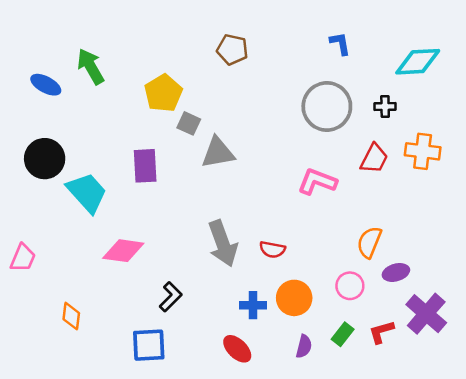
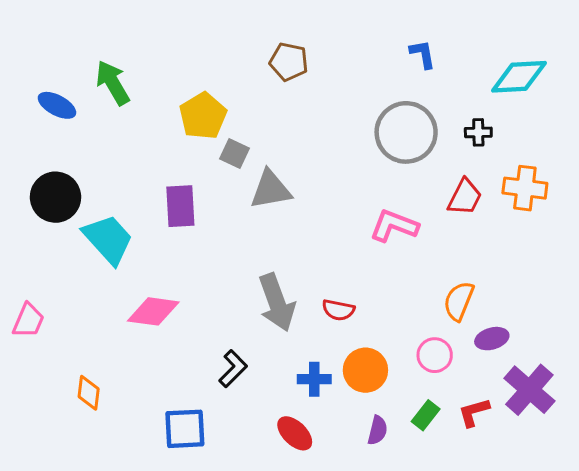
black L-shape: (171, 297) -> (233, 369), moved

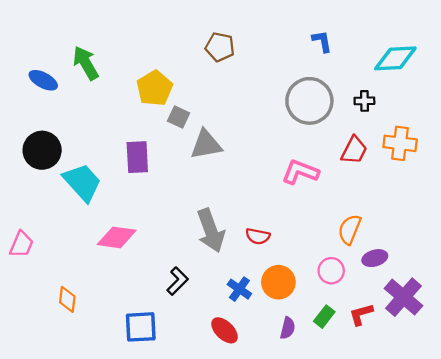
blue cross: (314, 379) -> (239, 289), turned 35

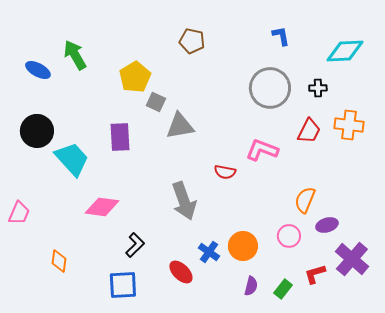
red semicircle: (258, 236) -> (225, 172), moved
black L-shape: (177, 281) -> (135, 245), moved
green rectangle: (324, 317) -> (283, 289), moved
red ellipse: (224, 330) -> (181, 272), moved

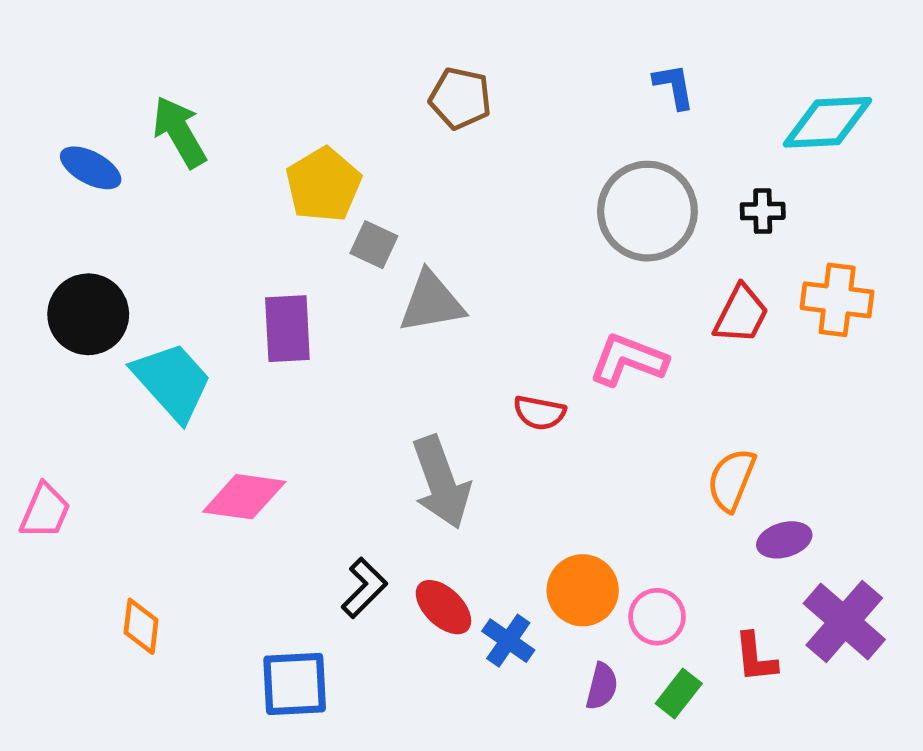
pink circle: (289, 236) -> (657, 617), moved
black L-shape: (135, 245) -> (364, 588), moved
blue cross: (209, 252) -> (508, 641), moved
red ellipse: (181, 272) -> (443, 607), moved
red L-shape: (315, 274) -> (755, 657), turned -80

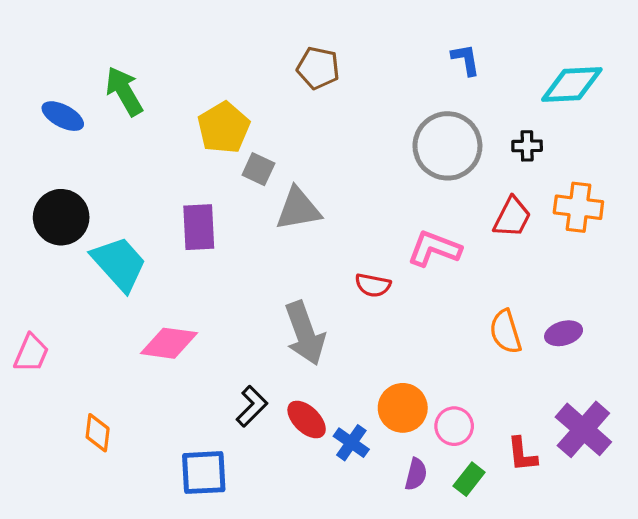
orange semicircle: (731, 480) -> (506, 332), turned -39
purple ellipse: (784, 540) -> (564, 333), moved

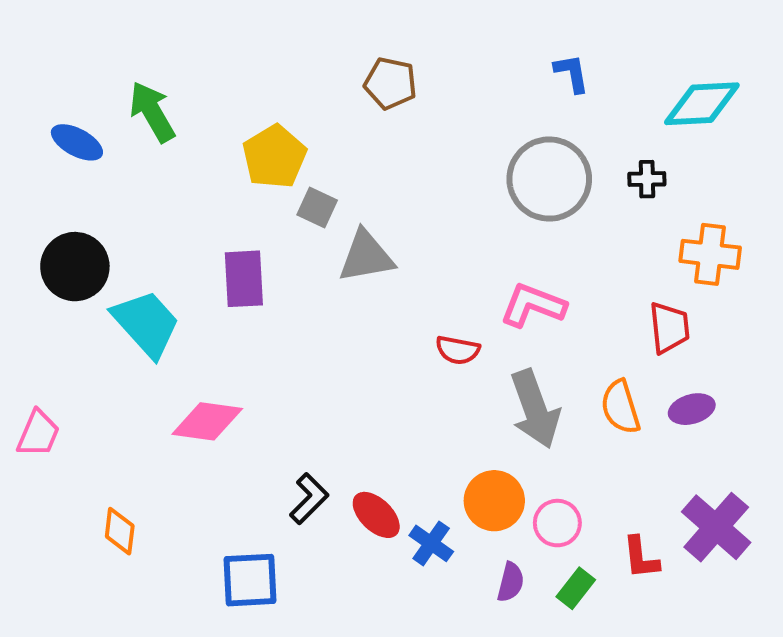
red trapezoid: (512, 217) -> (669, 328), moved, turned -33
gray arrow: (305, 333) -> (535, 409), moved

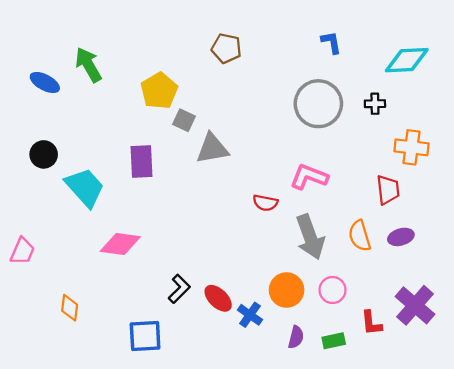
black circle: (75, 267) -> (44, 154), size x0.7
pink circle: (557, 523) -> (333, 290), moved
green rectangle: (576, 588) -> (334, 341), turned 40

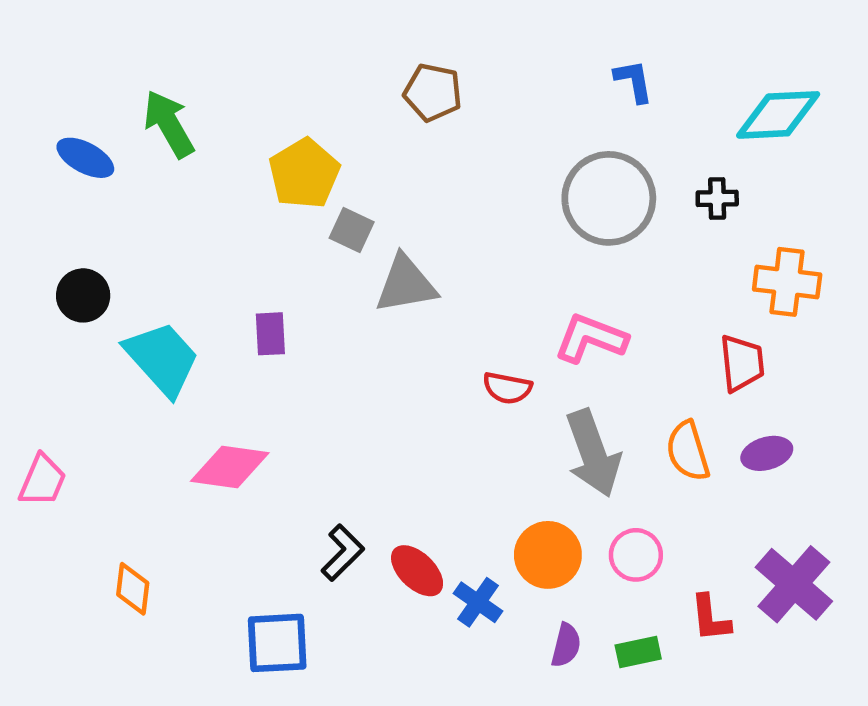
purple rectangle: (141, 161) -> (270, 334), moved, size x0.7

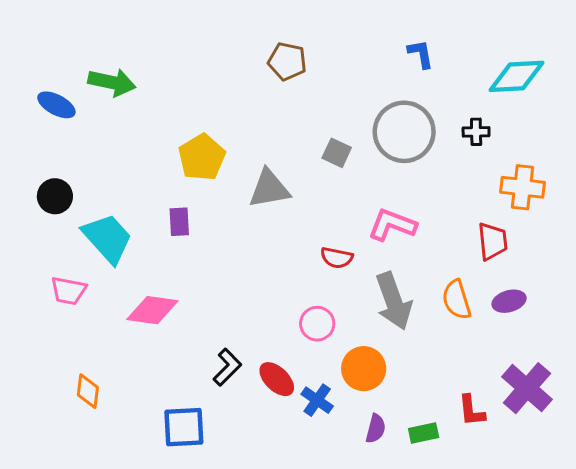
green arrow: (169, 124) -> (112, 82), turned 132
yellow pentagon: (304, 174) -> (202, 157), moved
gray square: (352, 230) -> (337, 153), moved
pink trapezoid: (42, 480) -> (68, 291), moved, turned 78
pink circle: (636, 555) -> (317, 324), moved

